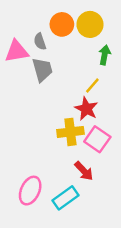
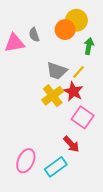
orange circle: (62, 24) -> (65, 30), moved
gray trapezoid: (42, 70) -> (57, 71), moved, turned 125
yellow cross: (70, 132) -> (53, 96), moved, turned -30

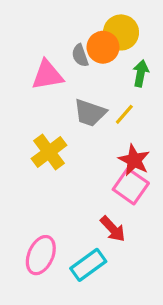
gray semicircle: (34, 35) -> (80, 55), moved
pink triangle: (14, 43) -> (47, 75), moved
red star: (73, 92) -> (134, 160), moved
yellow cross: (53, 96) -> (49, 152), moved

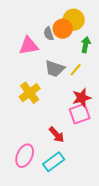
red star: (134, 160) -> (82, 98), turned 30
pink square: (131, 186) -> (80, 114), turned 35
red arrow: (113, 229) -> (57, 135), moved

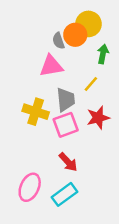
pink triangle: (29, 46) -> (51, 66), moved
gray trapezoid: (55, 69) -> (66, 100), moved, turned -115
yellow cross: (30, 93) -> (36, 112), turned -35
pink square: (80, 114) -> (66, 125), moved

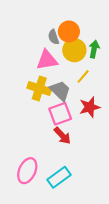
yellow circle: (88, 24) -> (74, 50), moved
gray trapezoid: (66, 100) -> (60, 91), turned -40
yellow cross: (36, 112) -> (39, 88), moved
red arrow: (68, 162) -> (62, 136), moved

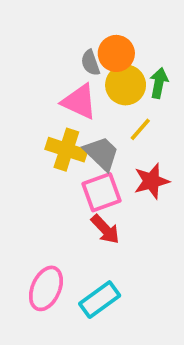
pink triangle: (47, 60) -> (79, 102), turned 35

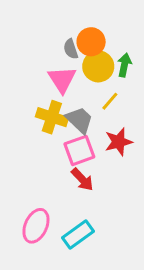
pink triangle: (79, 102) -> (62, 79), turned 32

